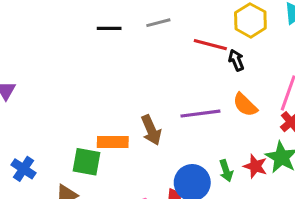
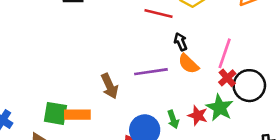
black arrow: (236, 60) -> (181, 42), moved
orange rectangle: (113, 142) -> (77, 115), moved

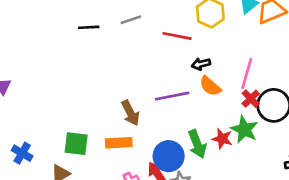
black arrow: (181, 42) -> (201, 64), turned -78
orange rectangle: (77, 115) -> (119, 143), moved
green arrow: (173, 119) -> (197, 144), size x1.5

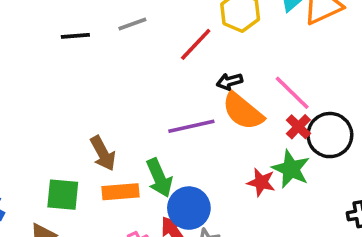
red line: (177, 36) -> (196, 44), turned -56
pink line: (247, 74) -> (292, 93), turned -60
orange semicircle: (210, 86) -> (243, 111), size x1.4
brown arrow: (130, 113) -> (103, 153), moved
green arrow: (197, 144) -> (159, 178), moved

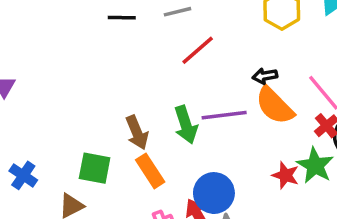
red line: (196, 44) -> (198, 50), moved
green arrow: (159, 178) -> (186, 125), moved
orange rectangle: (121, 192) -> (150, 171), turned 56

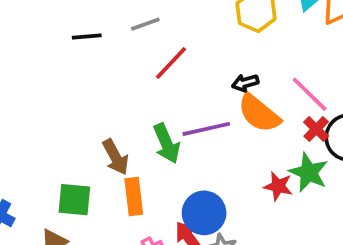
orange rectangle: (150, 171) -> (134, 196), turned 32

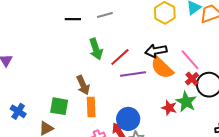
red line: (171, 63) -> (120, 57), moved
black arrow: (245, 83) -> (156, 51), size x1.5
green arrow: (167, 143) -> (96, 49), moved

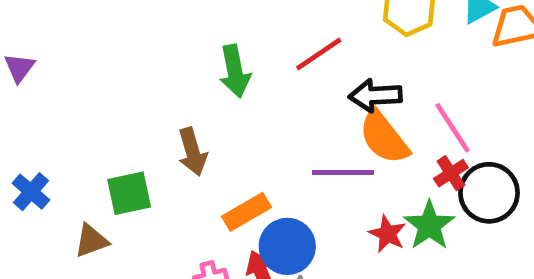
red line: (120, 57) -> (319, 54), moved
purple line: (133, 74) -> (343, 173), moved
green square: (59, 106) -> (129, 193), turned -30
orange rectangle: (91, 107) -> (246, 212), moved, turned 54

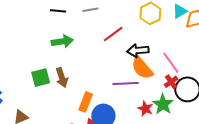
green arrow: (235, 71) -> (62, 41), moved, turned -85
green square: (129, 193) -> (41, 78), moved
orange rectangle: (246, 212) -> (86, 102), turned -36

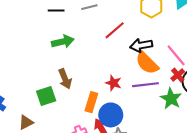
green square: (41, 78) -> (46, 96), moved
purple line: (126, 84) -> (145, 85), moved
red star: (145, 109) -> (114, 83), moved

